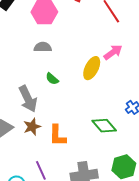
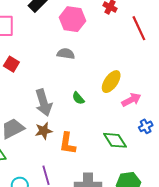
pink arrow: (113, 52) -> (131, 100), moved
green semicircle: (52, 79) -> (78, 98), moved

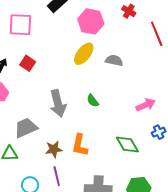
gray semicircle: (66, 54) -> (114, 60), moved
yellow ellipse: (111, 82) -> (84, 54), moved
brown star: (44, 131) -> (54, 149), moved

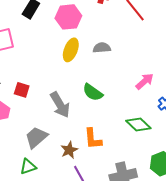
red square: (28, 63) -> (22, 90), moved
green semicircle: (93, 101) -> (93, 92), size x1.5

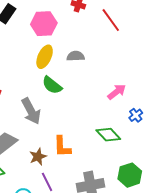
green semicircle: (93, 92) -> (52, 85), moved

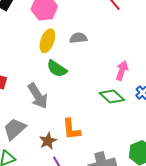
pink arrow: (117, 92) -> (122, 71), turned -30
green diamond: (108, 135) -> (112, 96), moved

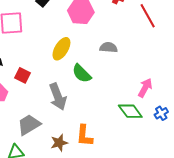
yellow ellipse: (47, 41) -> (61, 49), moved

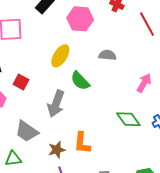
pink arrow: (145, 88) -> (144, 83), moved
gray arrow: (58, 97) -> (56, 104), turned 40
gray trapezoid: (29, 125) -> (27, 131), turned -115

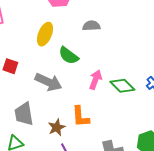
pink arrow: (144, 83) -> (95, 80), moved
gray arrow: (56, 104) -> (48, 82), turned -76
gray trapezoid: (27, 131) -> (24, 114), turned 55

